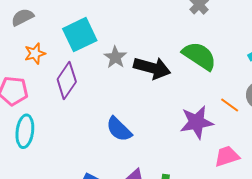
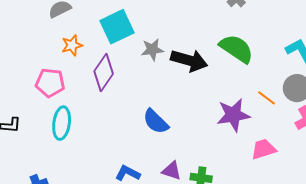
gray star: (115, 57) -> (152, 50), turned 30

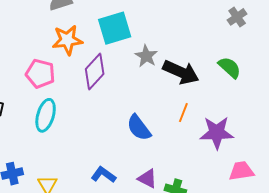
orange star: (72, 45) -> (67, 40), size x1.4
green semicircle: (236, 49) -> (230, 67), size x0.7
gray star: (152, 50) -> (146, 56), turned 30
orange line: (266, 98) -> (183, 113), moved, turned 66

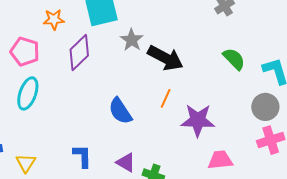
orange star: (67, 40) -> (54, 19), size x0.7
green semicircle: (230, 67) -> (234, 59), moved
blue L-shape: (104, 175) -> (82, 156), turned 50

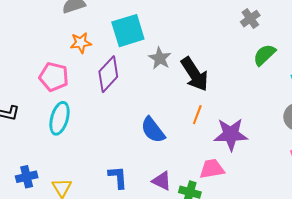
black arrow: (165, 58) -> (195, 74), turned 33
green semicircle: (234, 59) -> (264, 55), moved, turned -85
pink trapezoid: (220, 160) -> (212, 169), moved

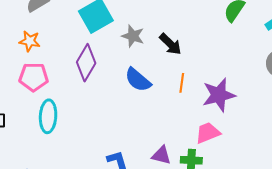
orange star: (81, 43) -> (30, 41), moved, turned 30
black arrow: (195, 74) -> (170, 44), size x0.7
blue semicircle: (153, 130) -> (138, 80), moved

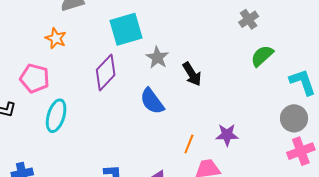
pink pentagon: (34, 77) -> (35, 78), moved
orange line: (182, 83) -> (189, 144), moved
purple star: (219, 95) -> (227, 135), size x0.7

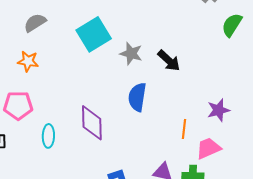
purple diamond: (106, 72) -> (92, 123), moved, turned -30
blue semicircle: (152, 101) -> (137, 97), turned 60
cyan ellipse: (56, 116) -> (48, 136), size x0.7

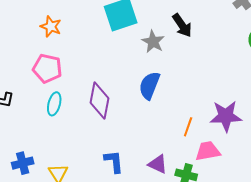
black arrow: (169, 61) -> (182, 25), moved
pink pentagon: (18, 105) -> (47, 68), moved
purple star: (218, 110) -> (226, 116), size x1.4

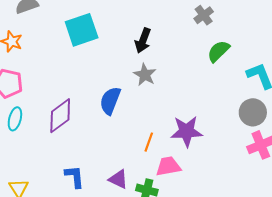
black arrow: (182, 25) -> (143, 41), turned 55
gray star: (153, 42) -> (145, 75), moved
purple diamond: (99, 101) -> (60, 116), turned 42

